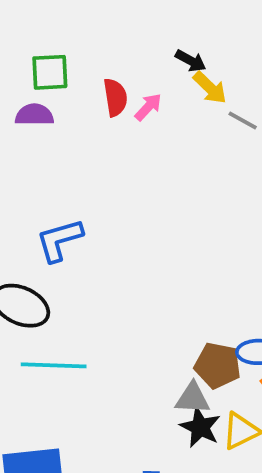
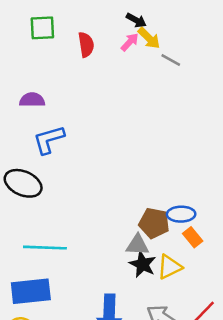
pink arrow: (148, 107) -> (130, 42), moved
purple semicircle: (34, 115) -> (32, 100), moved
cyan line: (54, 365) -> (45, 248), moved

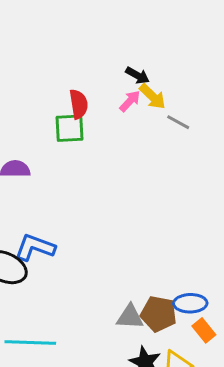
green square: (42, 28) -> (70, 128), moved
blue L-shape: (49, 140) -> (35, 247), moved, turned 36
gray triangle: (137, 245) -> (130, 317), moved

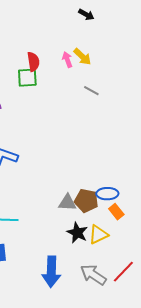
black arrow: (137, 75) -> (86, 15), moved
pink arrow: (130, 101) -> (67, 60), turned -63
gray line: (178, 122) -> (91, 91), moved

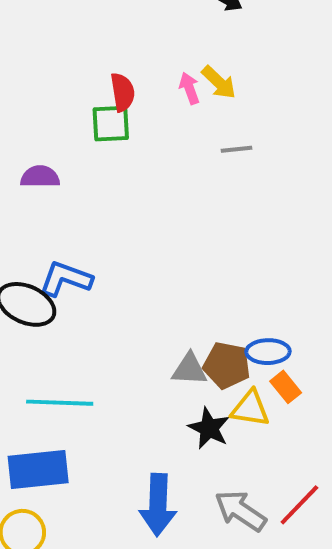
gray line: (91, 91) -> (237, 149), turned -35
yellow triangle: (98, 235) -> (250, 409), moved, turned 35

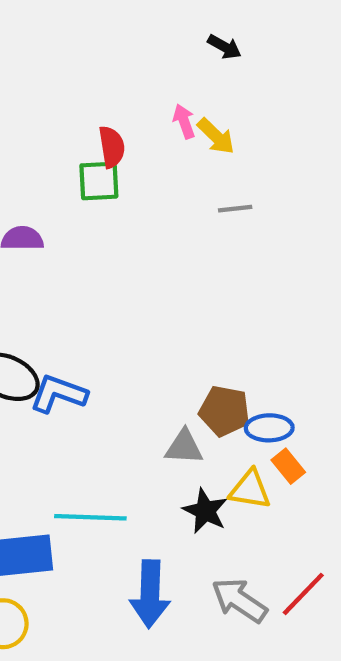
pink arrow: (189, 88) -> (184, 121), moved
blue L-shape: (66, 279) -> (58, 394), moved
brown pentagon: (227, 365) -> (224, 411), moved
cyan line: (60, 403) -> (90, 517), moved

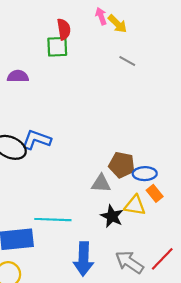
gray line: (235, 209) -> (127, 61), turned 35
blue L-shape: (58, 394) -> (36, 140), moved

